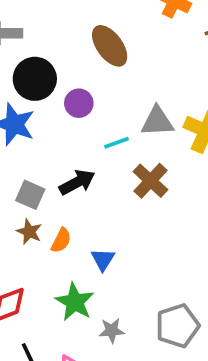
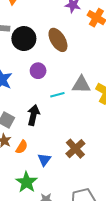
black circle: (35, 79) -> (24, 39), moved
brown cross: (151, 181) -> (75, 149), moved
black arrow: (77, 182) -> (33, 115), turned -54

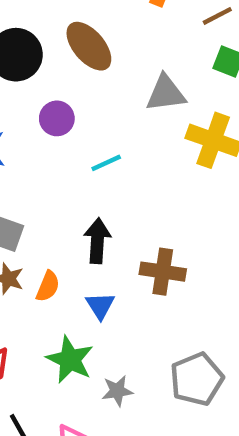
gray triangle: (81, 85) -> (166, 93), moved
black arrow: (33, 115) -> (97, 241), moved
brown cross: (75, 149) -> (163, 272), turned -30

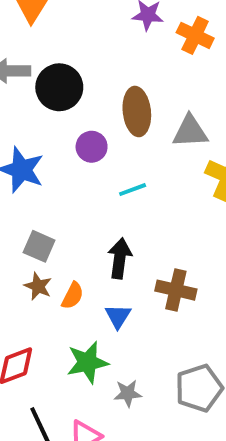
brown ellipse: (89, 46) -> (137, 111), moved, turned 30
green star: (70, 360) -> (87, 362), turned 30

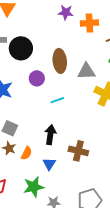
orange cross: (195, 35) -> (89, 23), turned -30

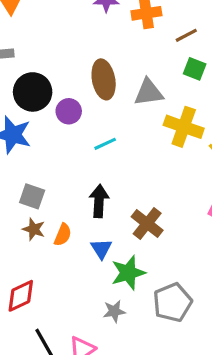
black circle: (21, 48) -> (33, 92), moved
brown cross: (78, 151) -> (147, 223), turned 30
green star: (34, 187) -> (128, 273), moved

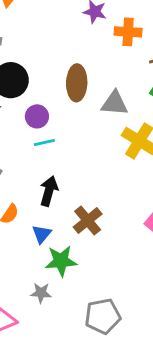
purple circle: (69, 111) -> (37, 116), moved
cyan line: (105, 144) -> (44, 142), moved
gray pentagon: (172, 302) -> (103, 316), moved

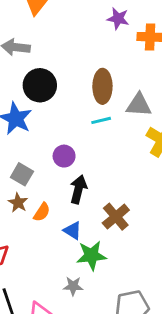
purple circle: (37, 116) -> (64, 156), moved
cyan line: (44, 142) -> (101, 120), moved
blue triangle: (42, 234) -> (72, 230), turned -36

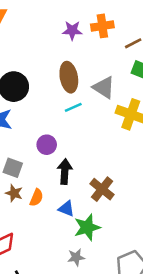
purple star: (118, 19) -> (72, 30), moved
gray triangle: (139, 105) -> (104, 87), turned 40

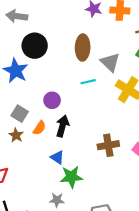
cyan line: (73, 107) -> (88, 82), moved
brown cross: (102, 189) -> (108, 145), moved, turned 30
orange semicircle: (36, 198) -> (39, 128), moved

